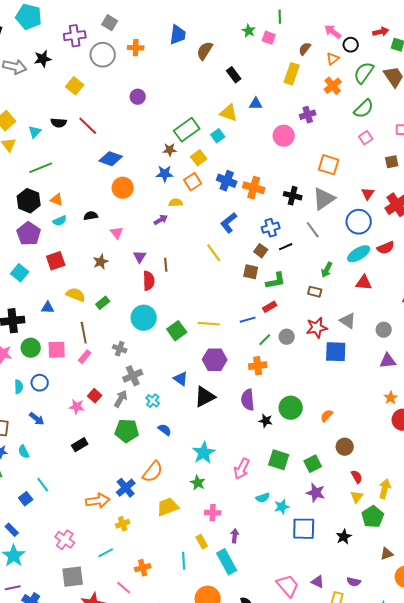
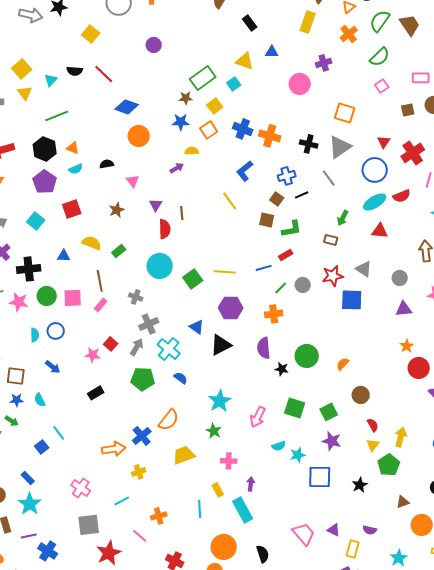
cyan cross: (153, 401) -> (169, 349), size x1.6

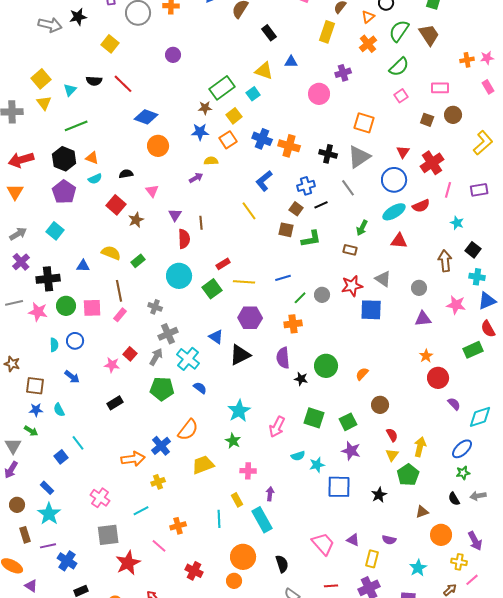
brown square: (408, 110) -> (427, 120), turned 32
red square: (72, 209) -> (116, 205), moved, turned -30
red rectangle: (286, 255) -> (223, 264), moved

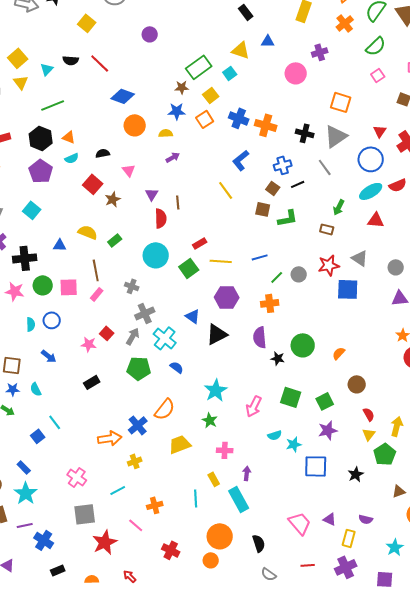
yellow semicircle: (211, 161) -> (166, 133), moved
purple star: (351, 451) -> (328, 430), turned -30

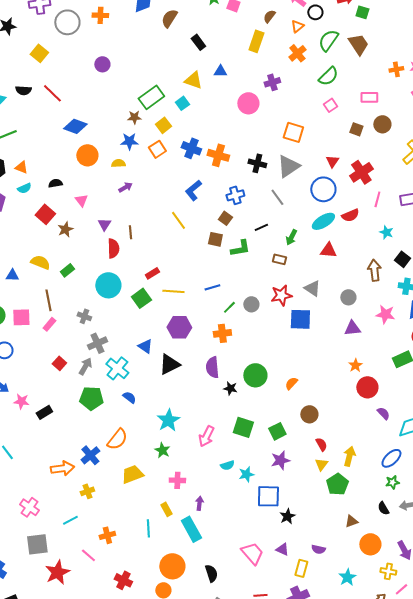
black line: (298, 184) -> (261, 227), moved
pink star: (89, 344) -> (21, 401), moved
black star: (356, 474) -> (287, 516), moved

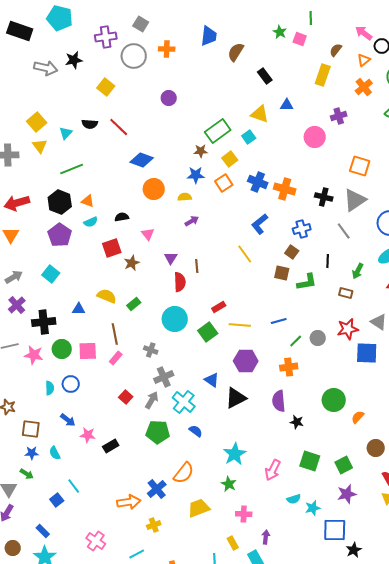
red square: (45, 214) -> (112, 248), turned 30
black line: (261, 227) -> (328, 261), turned -64
green circle: (255, 375) -> (334, 400), moved

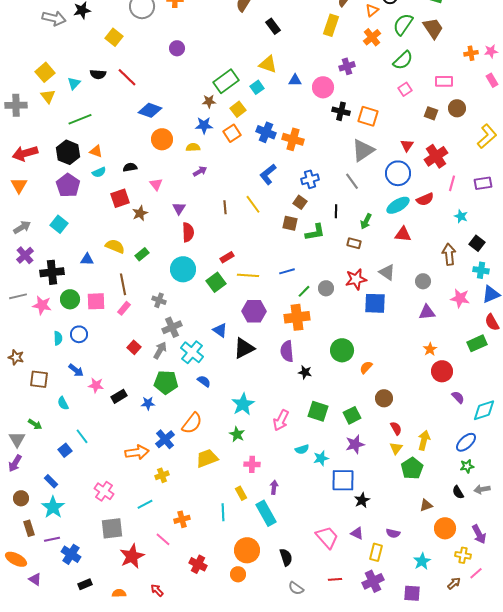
blue triangle: (287, 105) -> (295, 80), moved
black cross: (324, 197) -> (341, 111), moved
brown line: (197, 266) -> (225, 207), moved
orange cross: (289, 367) -> (297, 317), size x1.4
blue star: (32, 453) -> (148, 403), moved

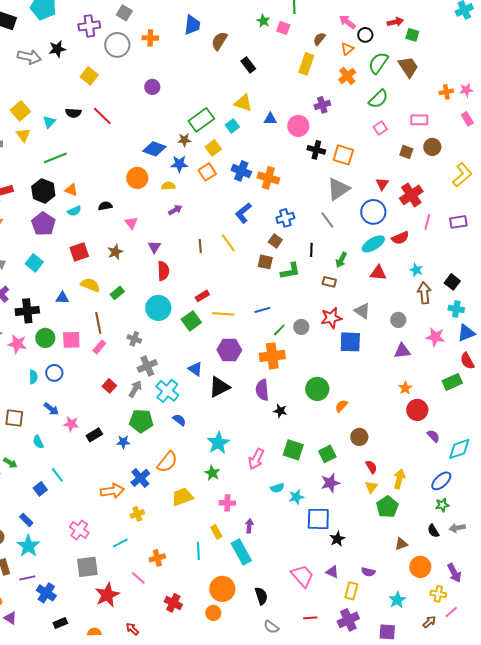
blue diamond: (150, 110) -> (154, 149), moved
red square: (120, 198) -> (79, 252), moved
cyan star: (461, 216) -> (416, 270), moved

